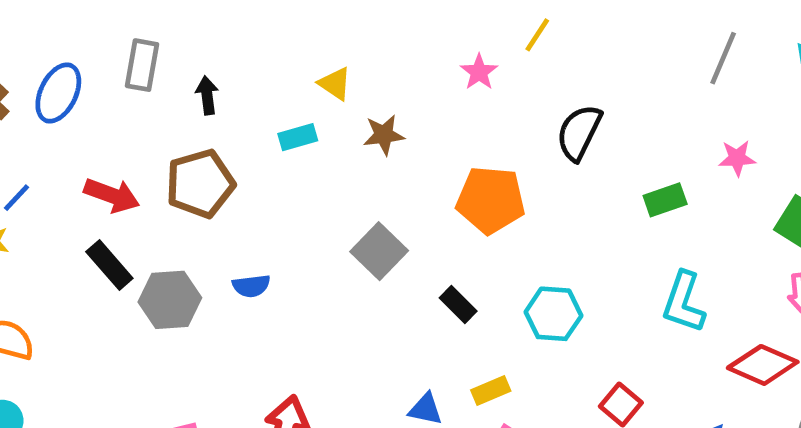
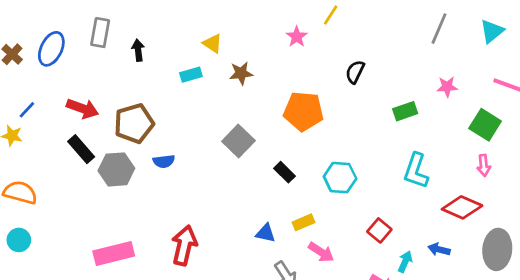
black semicircle: (579, 132) -> (355, 72), size x0.7
brown pentagon: (200, 184) -> (134, 123), moved

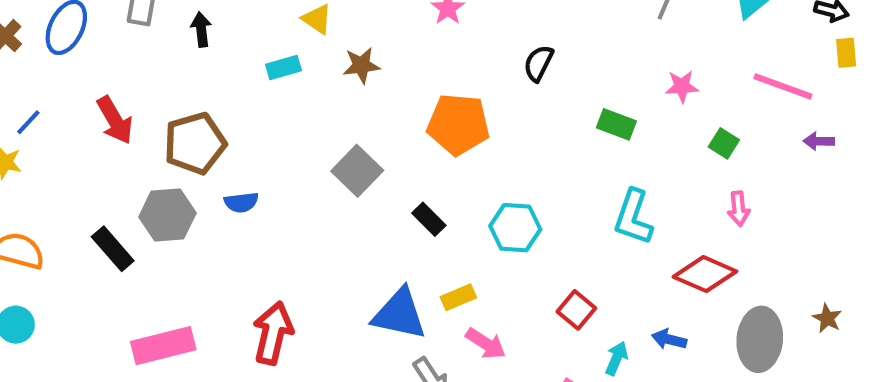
red arrow: (83, 108) -> (115, 120), turned 40
green rectangle: (405, 111) -> (616, 124), turned 40
green square: (485, 125) -> (724, 143), moved, size x0.6
black rectangle: (81, 149) -> (113, 249), moved
blue triangle: (266, 233) -> (399, 314), size x1.8

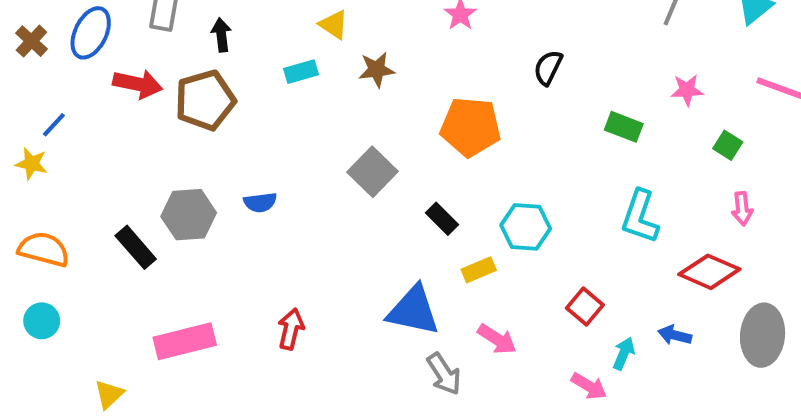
red arrow: (115, 120) -> (138, 84), moved, turned -48
brown pentagon: (195, 143) -> (205, 100), moved
yellow rectangle: (458, 297) -> (479, 270), moved
red arrow: (273, 333) -> (291, 329), size x0.7

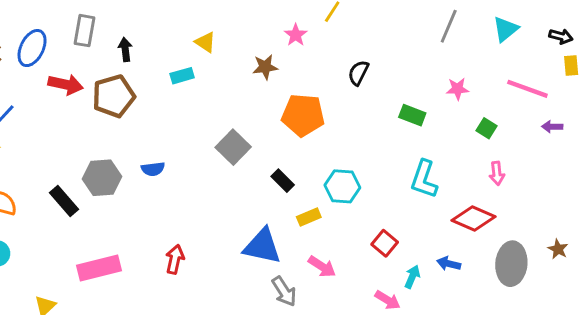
brown star: (377, 70) -> (265, 67), moved

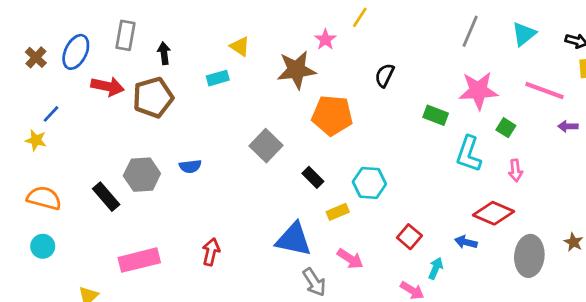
brown star: (265, 67) -> (296, 70), size x1.6
pink star: (457, 89) -> (478, 91), size x1.8
cyan L-shape: (424, 179) -> (469, 154), moved
blue arrow: (449, 264) -> (466, 242), moved

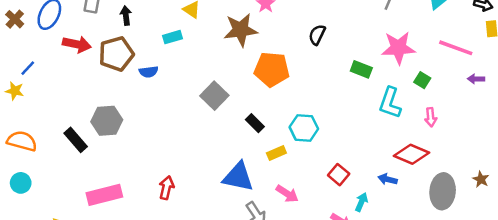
blue semicircle: (190, 166) -> (149, 72), moved

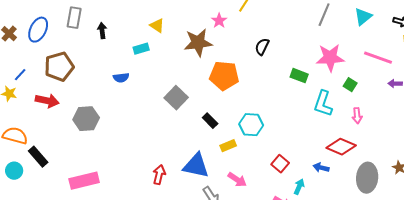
red arrow: (77, 44) -> (47, 101), moved
brown pentagon: (116, 54) -> (59, 67), moved
black rectangle: (76, 140) -> (38, 157), moved
red arrow: (166, 188) -> (159, 175), moved

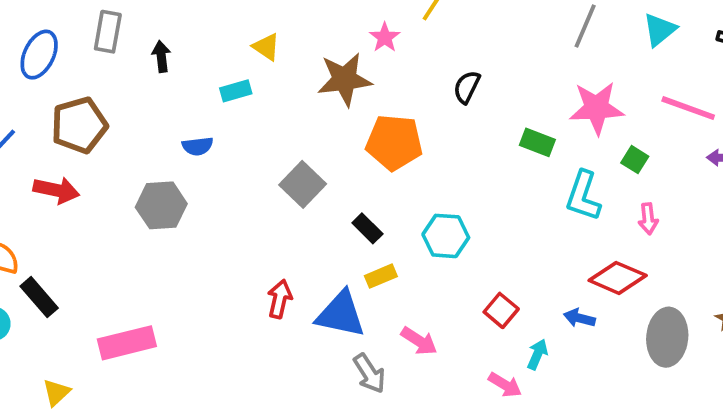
gray hexagon: (86, 119) -> (161, 205), moved
yellow rectangle: (228, 146) -> (381, 276), moved
red arrow: (159, 175) -> (280, 299), moved

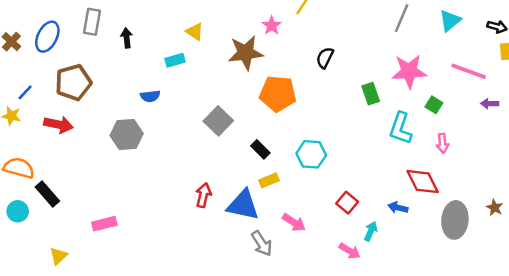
green rectangle: (537, 142) -> (371, 94), turned 50
red diamond: (618, 278) -> (423, 182), turned 40
pink rectangle: (127, 343) -> (104, 224), size x0.7

